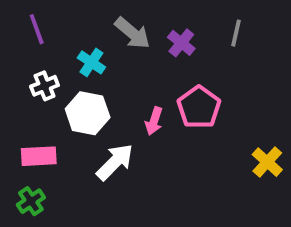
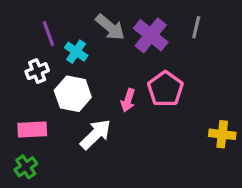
purple line: (37, 29) -> (49, 34), moved
purple cross: (181, 43) -> (151, 35), size x1.5
yellow cross: (267, 162) -> (222, 134), turned -35

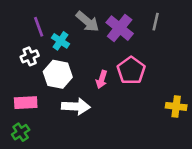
white arrow: (96, 134) -> (76, 106), turned 48

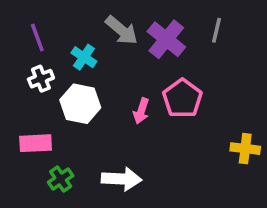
purple line: (39, 27) -> (37, 37), moved
white arrow: (76, 106) -> (122, 179), moved
green cross: (21, 132) -> (61, 179), moved

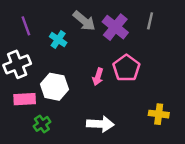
white cross: (41, 79) -> (17, 64), moved, size x1.5
white hexagon: (80, 104) -> (54, 87), moved
yellow cross: (245, 149) -> (159, 114), moved
white arrow: (122, 179) -> (100, 124), moved

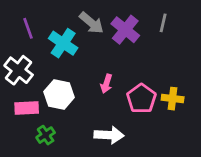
cyan cross: (58, 40) -> (63, 43), size x1.5
white cross: (17, 64) -> (19, 70), turned -30
pink pentagon: (126, 68) -> (141, 99), moved
yellow cross: (159, 114) -> (173, 99), moved

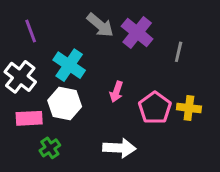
gray line: (163, 23) -> (179, 52), moved
cyan cross: (63, 43) -> (69, 65), moved

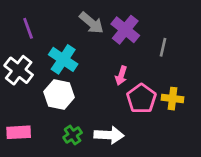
pink arrow: (116, 92) -> (121, 76), moved
pink rectangle: (29, 118) -> (19, 132), moved
green cross: (50, 148) -> (73, 135), moved

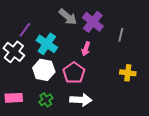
purple line: (28, 28) -> (25, 30), moved, turned 56
pink arrow: (121, 76) -> (86, 49), moved
pink pentagon: (141, 99) -> (74, 73), moved
green cross: (73, 135) -> (46, 100), moved

